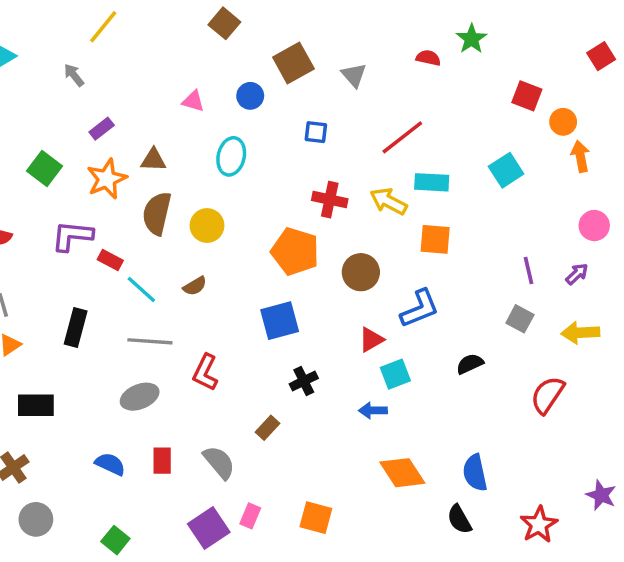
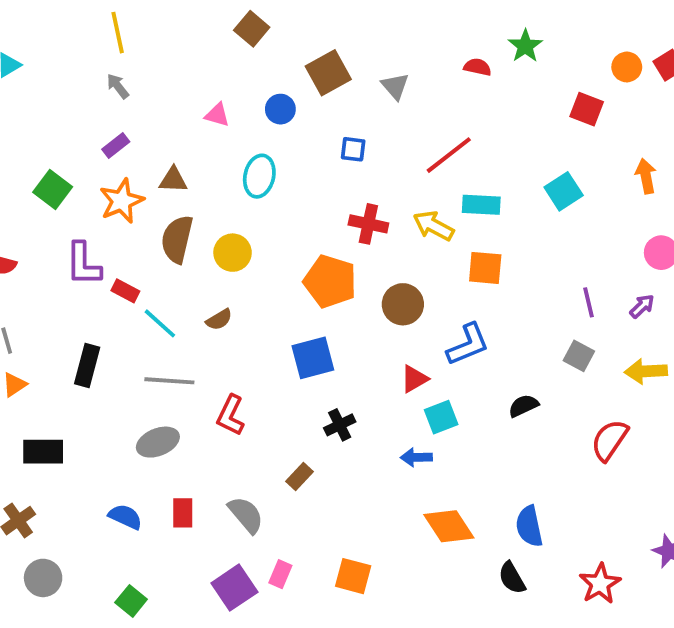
yellow line: (103, 27) -> (118, 33), turned -51
gray arrow: (74, 75) -> (118, 86), moved
orange circle: (563, 122) -> (627, 67), moved
purple L-shape: (72, 236) -> (83, 264), turned -96

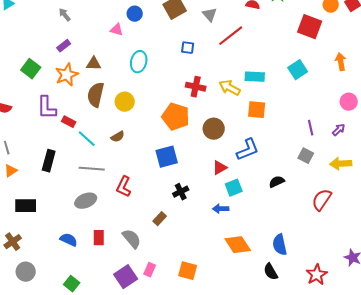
blue circle: (280, 109) -> (135, 14), moved
red square: (587, 109) -> (310, 27), size x1.4
red line: (449, 155) -> (231, 36), moved

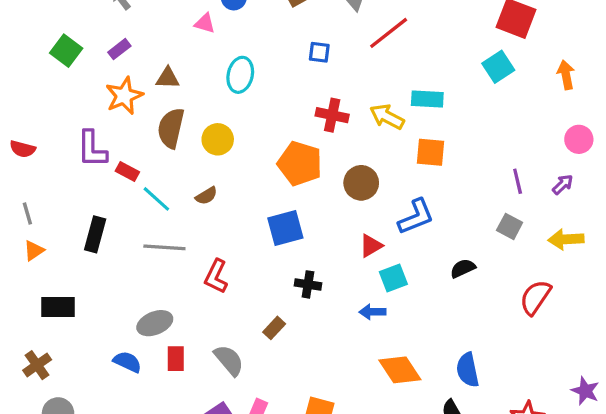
green square: (31, 69) -> (66, 51), moved
cyan square: (298, 70) -> (498, 67), moved
black cross: (181, 192) -> (308, 284), turned 35
gray ellipse: (86, 201) -> (155, 323), moved

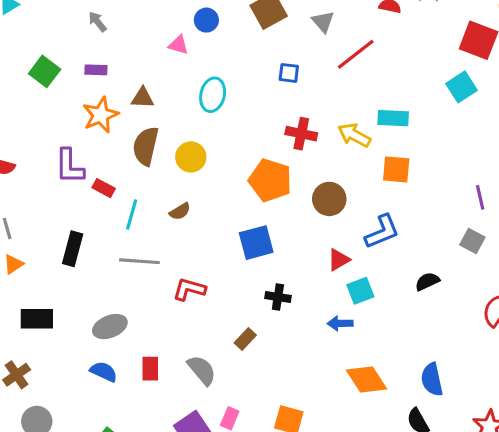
purple rectangle: (119, 49) -> (96, 70), turned 40
cyan line: (156, 199) -> (132, 215), turned 64
red L-shape: (216, 276) -> (189, 289), turned 80
gray ellipse: (155, 323) -> (110, 327), moved

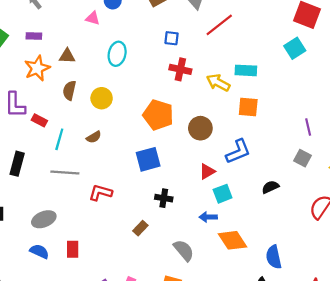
red cross: (301, 134) -> (180, 69), moved
brown semicircle: (146, 146) -> (69, 90), size x0.7
gray semicircle: (202, 370) -> (184, 250), moved
orange diamond: (367, 379) -> (233, 240), moved

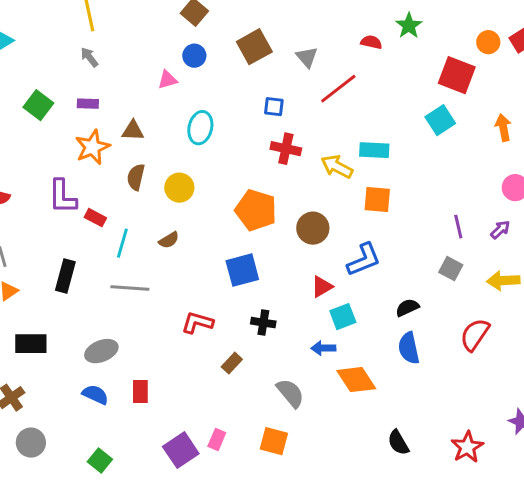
pink triangle: (93, 18) -> (167, 80), turned -32
red L-shape: (100, 193) -> (197, 323), moved
blue semicircle: (274, 257) -> (409, 348), moved

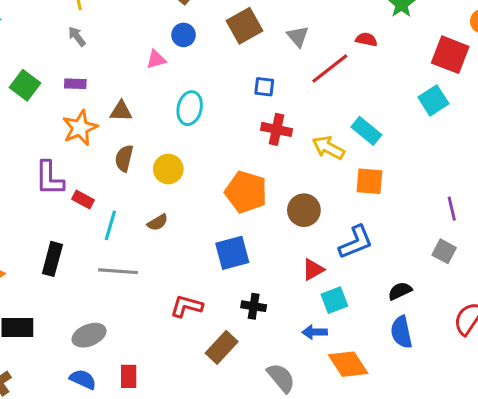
red semicircle: (371, 42) -> (366, 39), moved
cyan rectangle: (374, 150) -> (366, 131), turned 36
brown rectangle: (232, 363) -> (222, 347), size x1.5

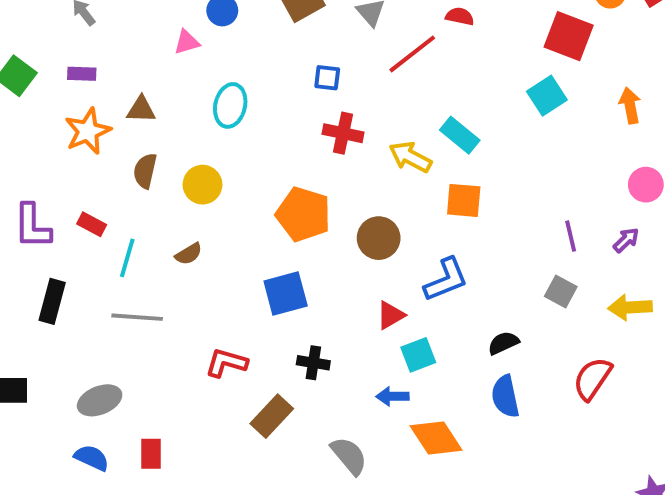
purple L-shape: (49, 178) -> (32, 226), moved

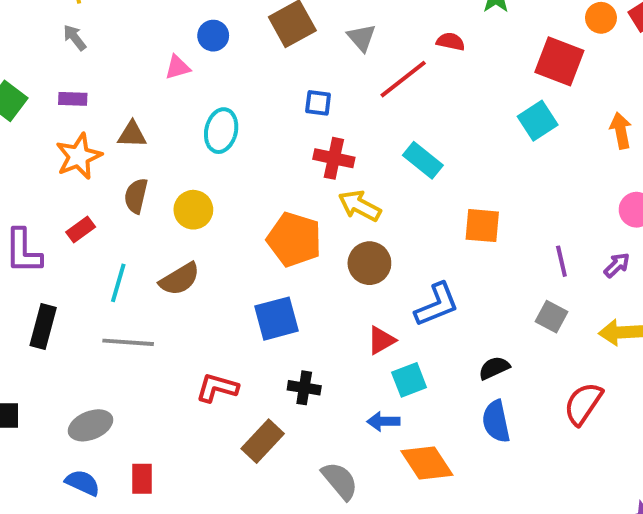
cyan rectangle: (460, 135) -> (423, 160), moved
yellow arrow: (410, 157) -> (360, 206), moved
orange square: (464, 200) -> (482, 226), moved
red rectangle: (92, 224) -> (81, 229), moved, turned -64
brown semicircle: (189, 254) -> (180, 279), size x1.5

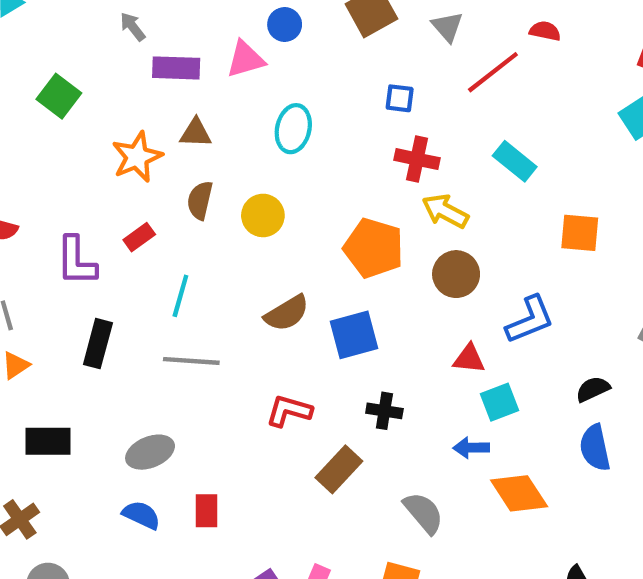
pink triangle: (178, 67) -> (246, 59), size x1.4
purple rectangle: (73, 99) -> (176, 68), moved, size x1.5
brown semicircle: (180, 279) -> (287, 313), moved
red triangle: (381, 340) -> (469, 359), turned 36

